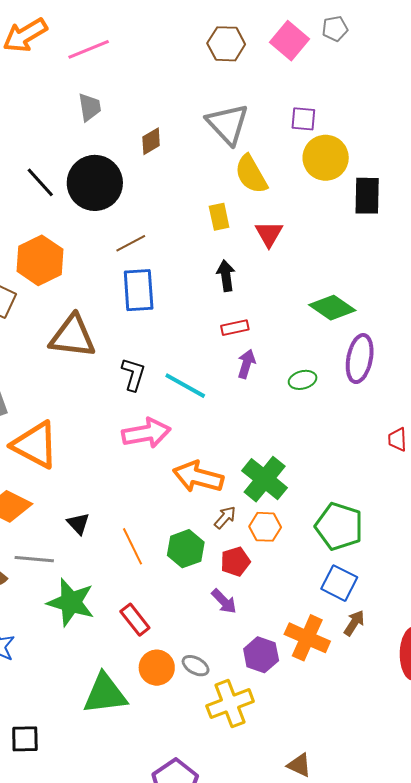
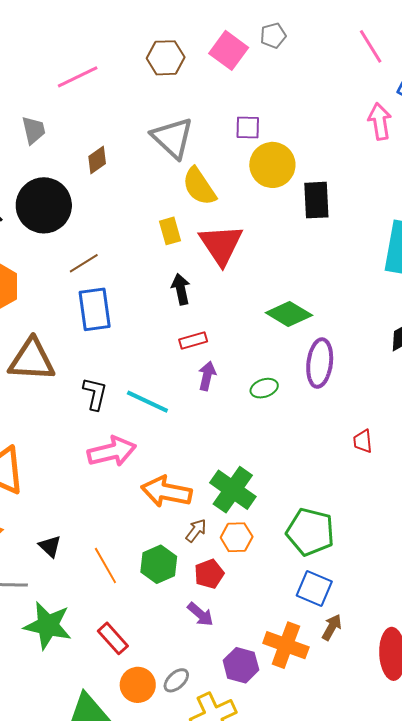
pink line: (89, 49) -> (78, 77), moved
red triangle: (269, 234) -> (221, 245), size x1.6
gray ellipse: (196, 666) -> (176, 680), turned -68

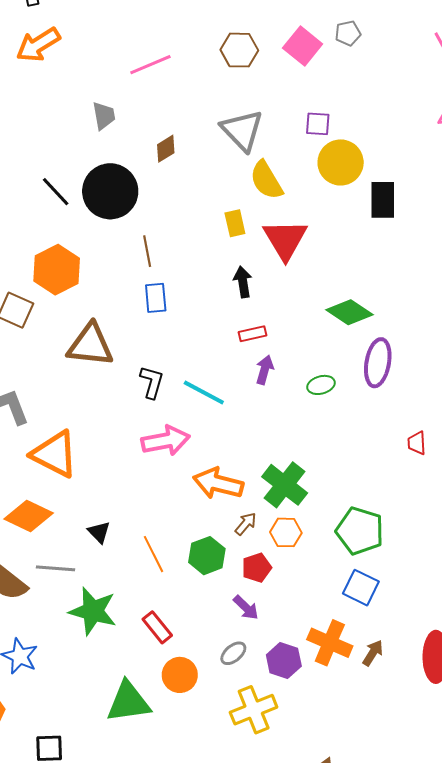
brown line: (84, 263) -> (147, 251), turned -72
blue rectangle: (95, 309) -> (156, 298), size x0.7
brown arrow: (332, 627) -> (373, 653), moved
gray ellipse: (176, 680) -> (233, 653), moved

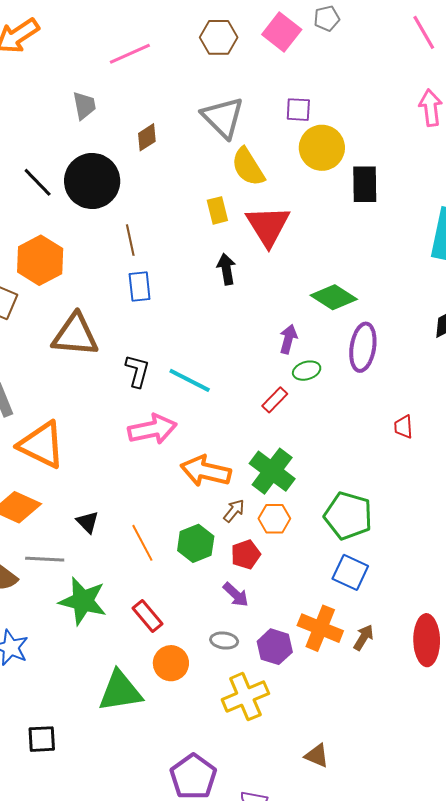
red rectangle: (253, 334) -> (275, 400), moved, turned -32
purple arrow: (265, 370) -> (288, 339), moved
gray ellipse: (233, 653) -> (224, 641), turned 48

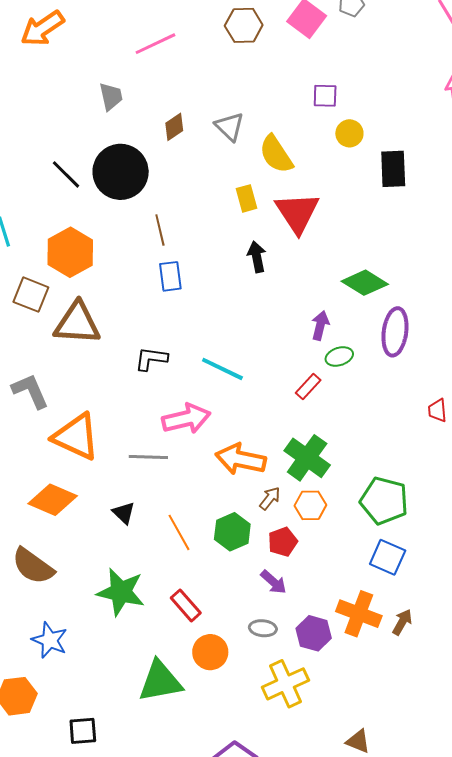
gray triangle: (223, 117) -> (230, 126), moved, size x0.7
yellow circle: (322, 148) -> (349, 133), size x0.6
brown triangle: (75, 335) -> (77, 323), moved
black L-shape: (137, 371) -> (151, 359), moved, turned -96
gray line: (45, 559) -> (148, 457), moved

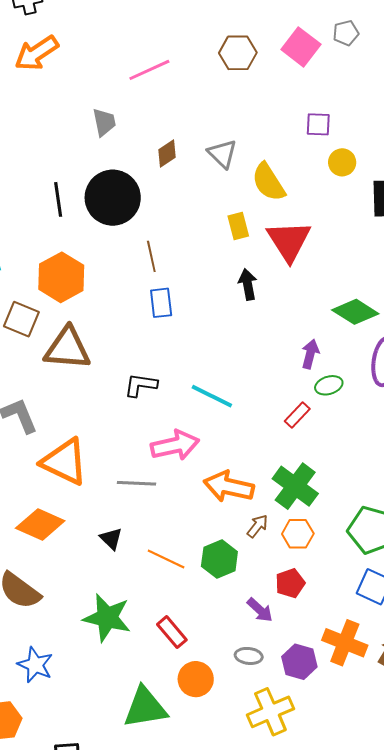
black line: (66, 174) -> (58, 199), turned 36
orange line: (179, 532) -> (166, 559), turned -36
red pentagon: (283, 542) -> (290, 583), moved

